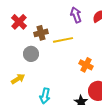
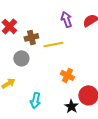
orange cross: (86, 65) -> (67, 75), moved

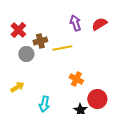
gray circle: (21, 58) -> (26, 54), moved

